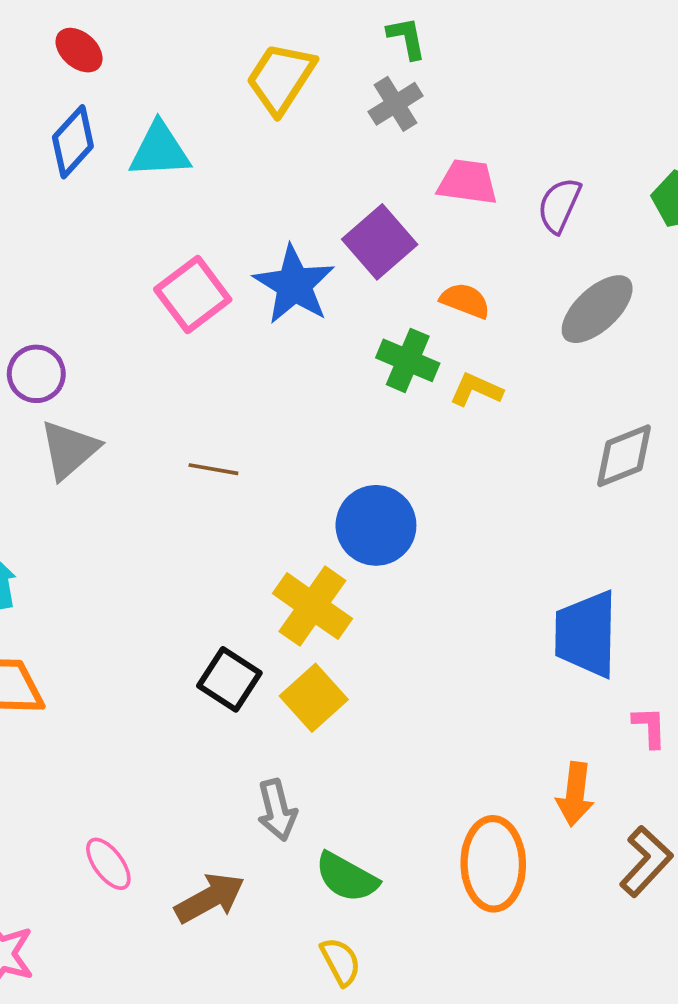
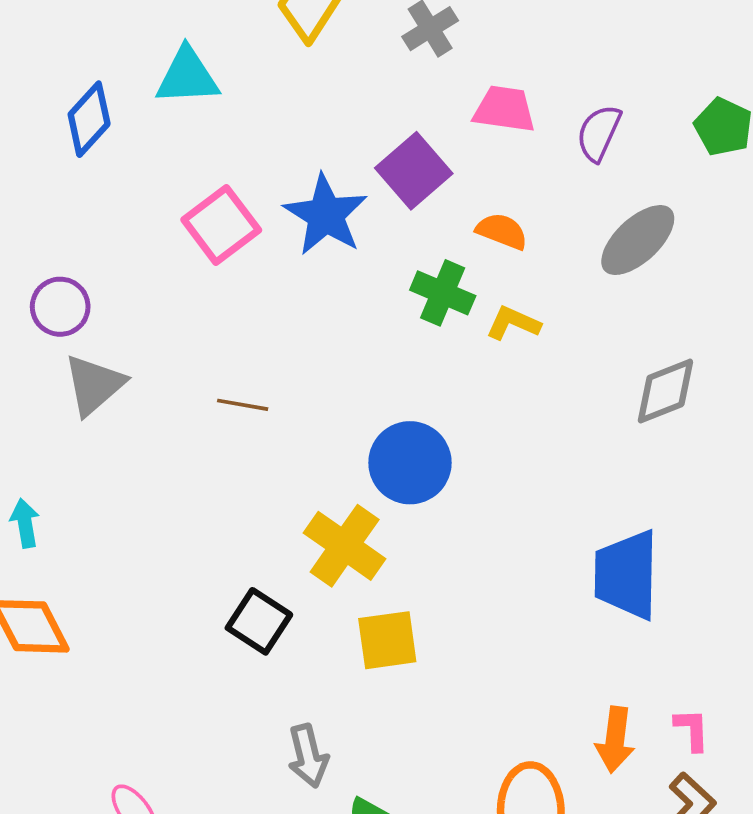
blue diamond: (73, 142) -> (89, 119), moved
yellow square: (314, 698) -> (387, 640), moved, turned 34
pink L-shape: (650, 727) -> (692, 730), moved

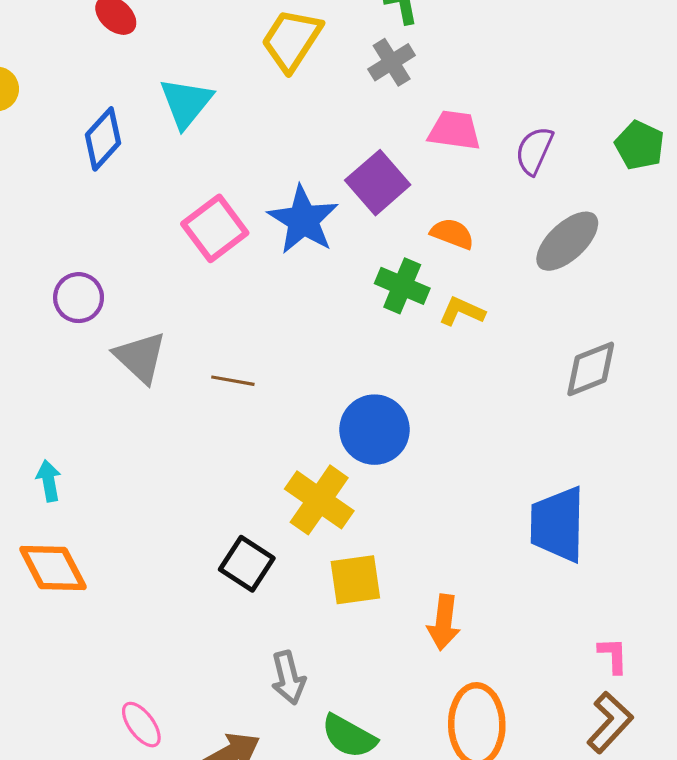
cyan triangle: (187, 76) -> (186, 103), turned -48
gray triangle: (94, 385) -> (140, 357), moved, turned -36
orange arrow: (615, 740) -> (444, 622), moved

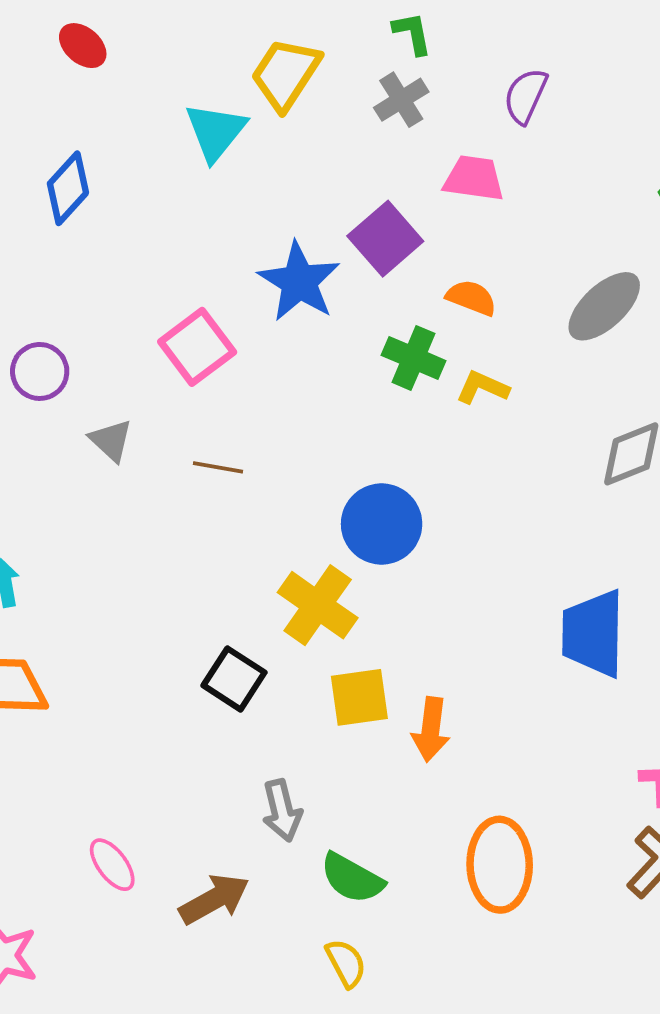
cyan triangle: (186, 103) -> (216, 132), moved
purple semicircle: (534, 151) -> (525, 96), moved
pink square: (215, 228) -> (197, 347), moved
gray triangle: (140, 357) -> (111, 440), size x0.7
orange arrow: (444, 622) -> (431, 729), moved

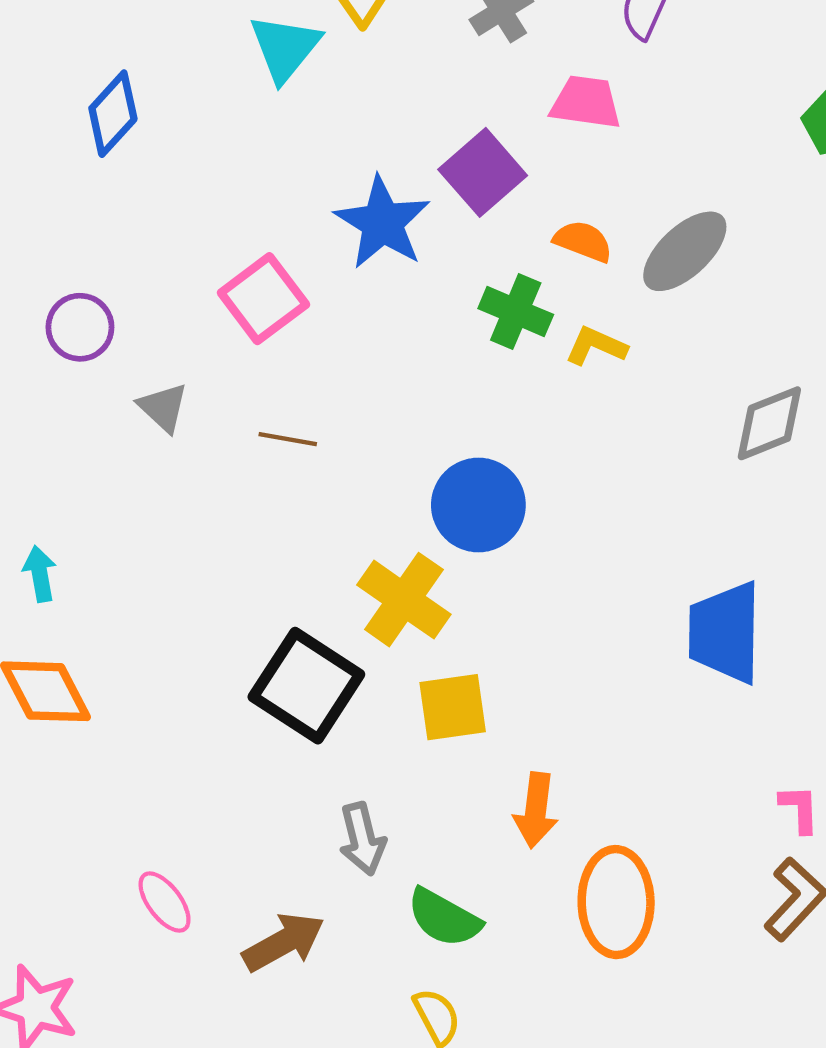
gray ellipse: (604, 306) -> (685, 251), moved
black square: (234, 679) -> (306, 686), size x1.5
orange arrow: (431, 729) -> (536, 810), moved

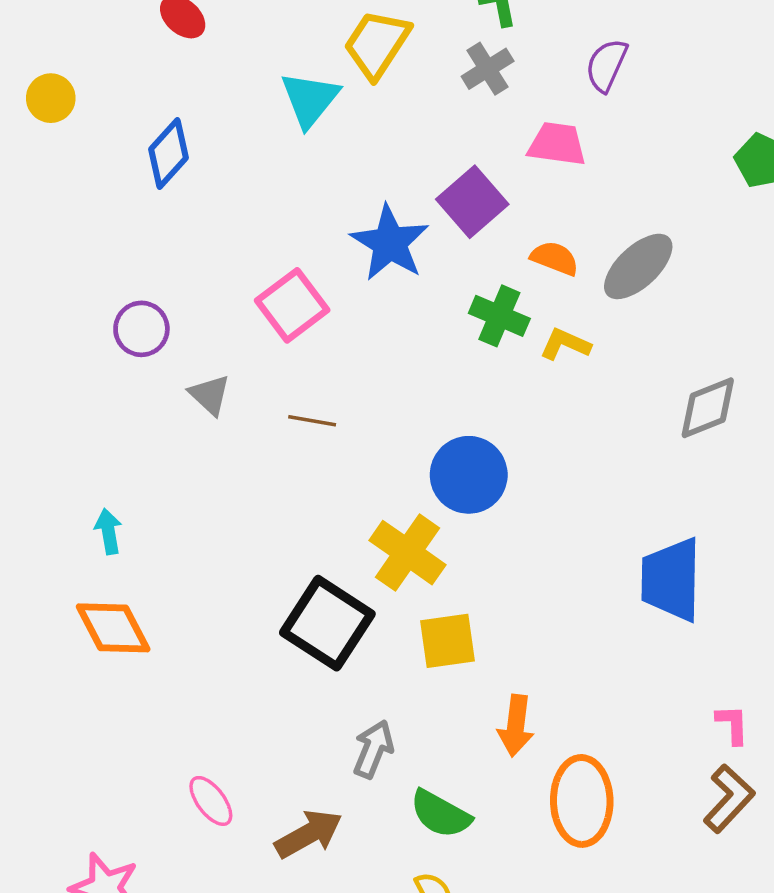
gray arrow: (362, 839) -> (373, 749), turned -144

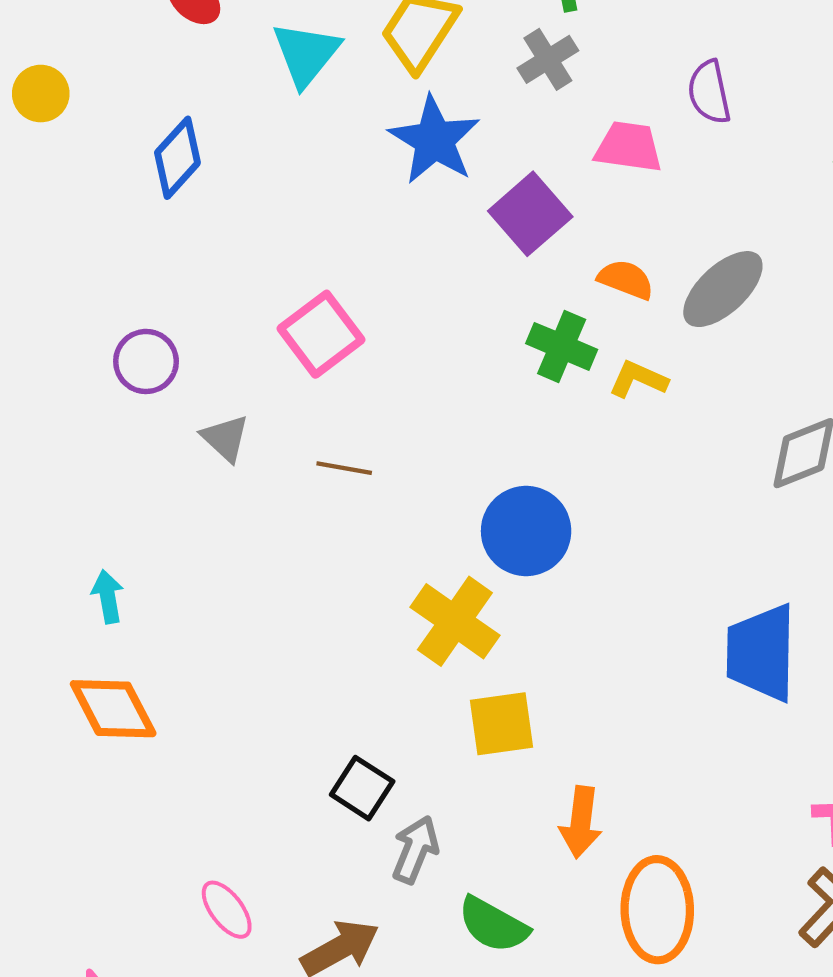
purple semicircle: (606, 65) -> (709, 92), moved, turned -36
cyan triangle: (310, 99) -> (306, 54), moved
blue star: (390, 243) -> (434, 140), moved
black square: (327, 623) -> (362, 788), moved, size x0.6

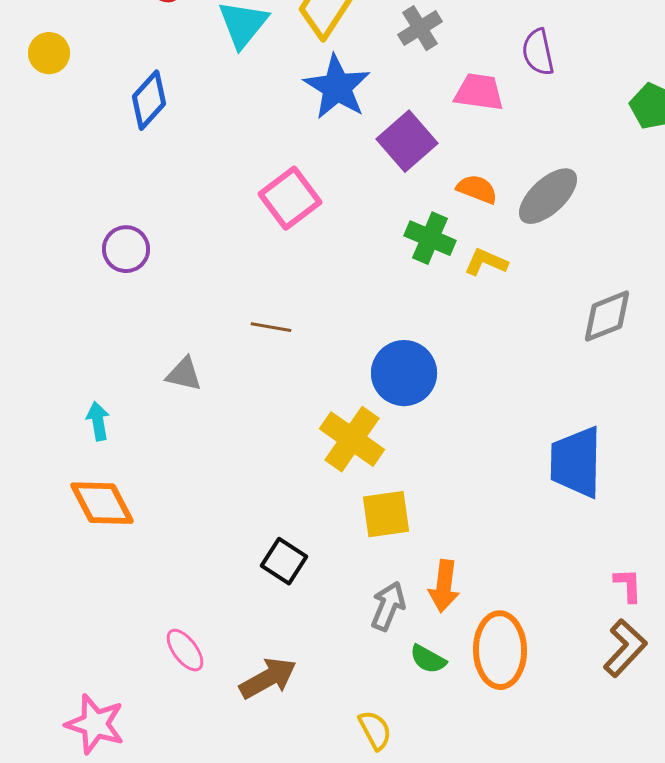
pink square: (321, 334) -> (290, 198), moved
gray triangle: (225, 438) -> (184, 374), moved, turned -30
gray arrow: (415, 850) -> (388, 606), moved
green semicircle: (493, 925) -> (428, 659), moved, size x0.7

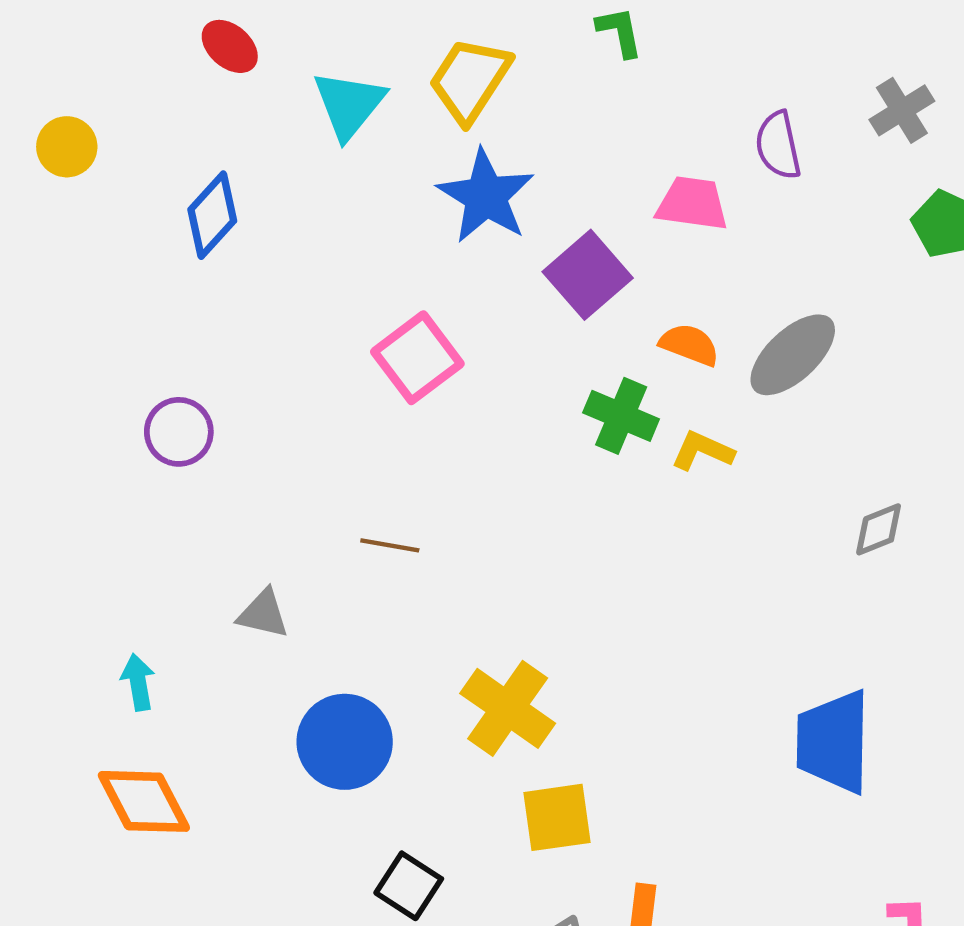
gray cross: (420, 28) -> (902, 110), moved
gray diamond: (607, 316) -> (879, 529), size x0.7
blue circle: (404, 373) -> (345, 742), moved

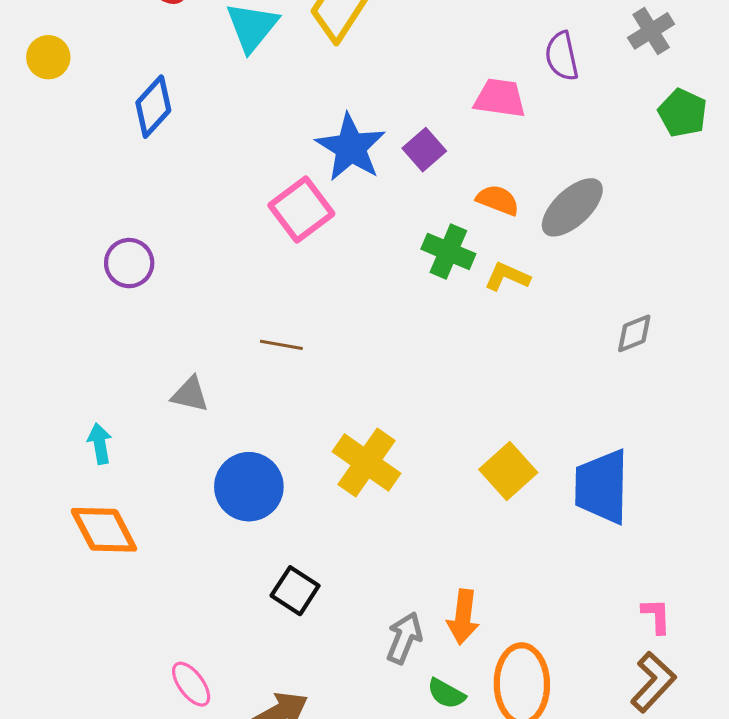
blue star: (486, 196) -> (351, 148), moved
purple square: (588, 275) -> (424, 150), size x0.7
yellow square: (557, 817) -> (508, 471), moved, turned -34

